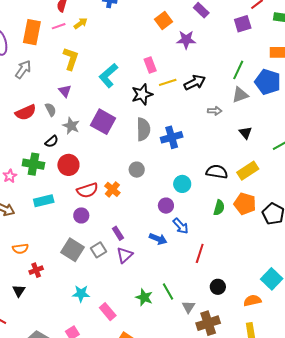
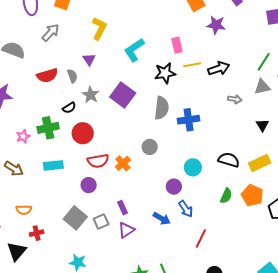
green cross: (33, 164) -> (48, 128), turned -30
black triangle: (19, 291) -> (17, 251), size x1.5

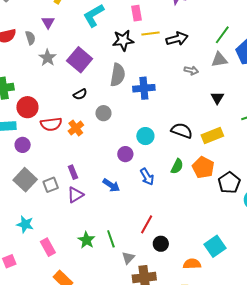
black semicircle: (69, 108) -> (80, 94), moved
red circle: (83, 133) -> (27, 107), moved
purple circle: (89, 185) -> (23, 145), moved
blue arrow: (186, 209) -> (147, 177), moved
red line: (201, 238) -> (147, 224), moved

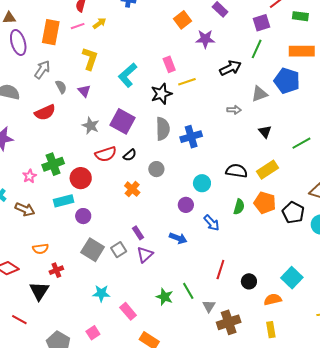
green line: (222, 35) -> (257, 49), moved
gray semicircle: (30, 38) -> (61, 87), moved
black arrow: (177, 39) -> (230, 68), moved
red semicircle: (51, 124) -> (106, 154), moved
black circle: (161, 244) -> (249, 281), moved

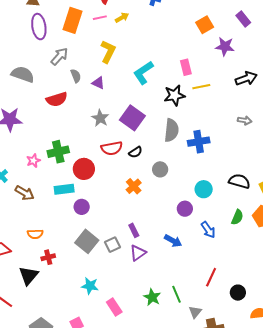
purple triangle: (84, 91) -> (98, 83), turned -32

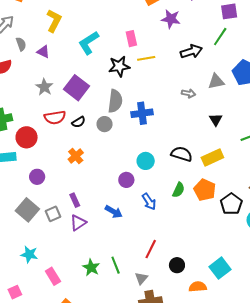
gray circle: (160, 169) -> (105, 124), moved
purple circle: (82, 207) -> (37, 177), moved
gray triangle: (195, 312) -> (141, 278), moved

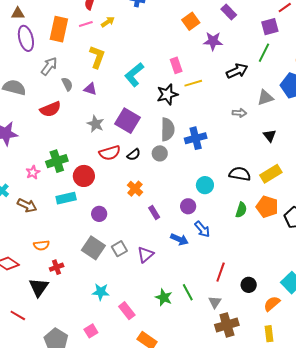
purple rectangle: (75, 200) -> (154, 212), moved
blue arrow: (149, 202) -> (202, 229), moved
orange semicircle: (198, 287) -> (272, 304), turned -30

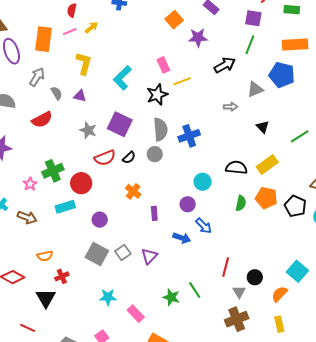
purple square: (270, 27) -> (253, 18), turned 30
purple rectangle: (154, 212) -> (154, 213), turned 32
gray triangle: (215, 302) -> (239, 292), moved

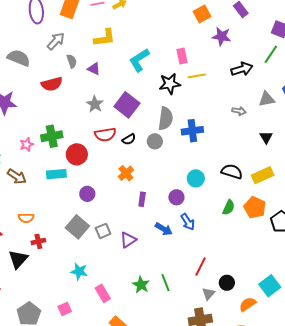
yellow L-shape: (84, 63) -> (105, 38), turned 55

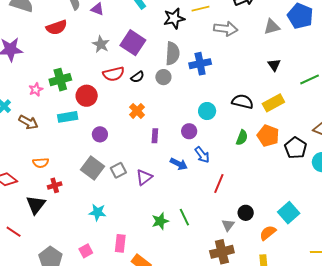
gray arrow: (239, 111) -> (226, 29), moved, size x1.6
red line: (201, 267) -> (219, 184), moved
green star: (141, 285) -> (160, 221), turned 30
pink rectangle: (103, 293) -> (120, 243), moved, turned 42

